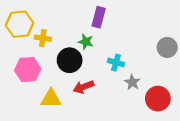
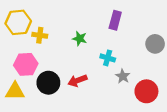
purple rectangle: (99, 17) -> (115, 20), moved
black circle: (70, 60) -> (48, 83), moved
yellow triangle: (51, 99) -> (15, 91), moved

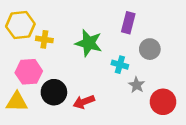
green star: (80, 39) -> (89, 43), size x1.6
gray circle: (155, 44) -> (150, 49), moved
red arrow: (77, 81) -> (84, 102), moved

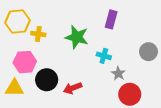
gray circle: (150, 49) -> (148, 52), moved
red circle: (163, 102) -> (130, 94), moved

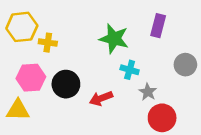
purple rectangle: (111, 19) -> (158, 26), moved
green star: (77, 37) -> (114, 39), moved
black circle: (47, 80) -> (66, 84), moved
red arrow: (73, 88) -> (101, 98), moved

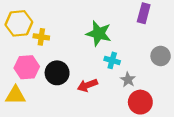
purple rectangle: (158, 26) -> (144, 13), moved

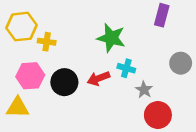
red arrow: (87, 85) -> (99, 78), moved

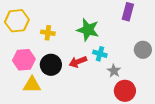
yellow cross: (47, 42) -> (48, 33), moved
yellow triangle: (18, 107) -> (32, 85), moved

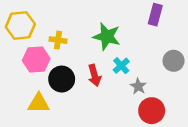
cyan cross: (100, 54) -> (121, 66), turned 32
pink hexagon: (24, 60) -> (36, 60), moved
red arrow: (78, 62) -> (94, 75), turned -84

